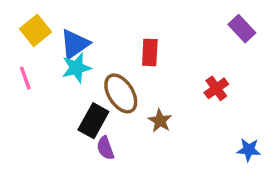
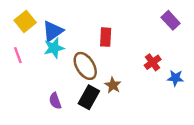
black rectangle: (93, 121) -> (89, 97), moved
purple semicircle: (105, 148) -> (55, 101), moved
blue star: (249, 150) -> (175, 78), moved

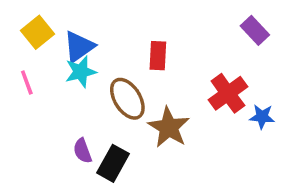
red cross: (153, 62) -> (228, 93), size x1.5
brown star: (113, 85) -> (169, 127), size x1.6
black rectangle: (89, 97) -> (113, 163), moved

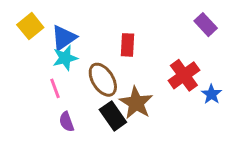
pink line: (27, 83) -> (55, 88), moved
blue star: (262, 117) -> (211, 94), turned 30
black rectangle: (113, 163) -> (113, 116), moved, turned -64

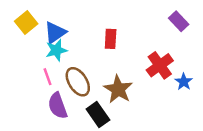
brown ellipse: (103, 80) -> (78, 82), moved
black rectangle: (113, 116) -> (98, 115), moved
purple semicircle: (67, 122) -> (58, 106), size x1.5

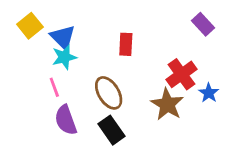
blue triangle: (55, 33) -> (63, 37), turned -40
brown ellipse: (78, 82) -> (109, 93), moved
brown star: (118, 89) -> (167, 104), moved

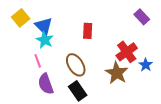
cyan star: (64, 57) -> (45, 40), turned -30

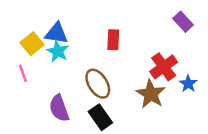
yellow square: (21, 18) -> (32, 44), moved
blue triangle: (44, 26) -> (56, 33), turned -36
pink line: (38, 61) -> (23, 73), moved

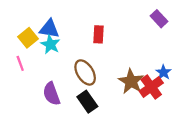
red cross: (164, 67) -> (151, 87), moved

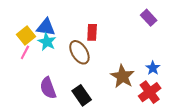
pink line: (20, 63) -> (25, 52), moved, turned 48
brown ellipse: (85, 72) -> (79, 52), moved
red cross: (151, 87) -> (150, 92), moved

